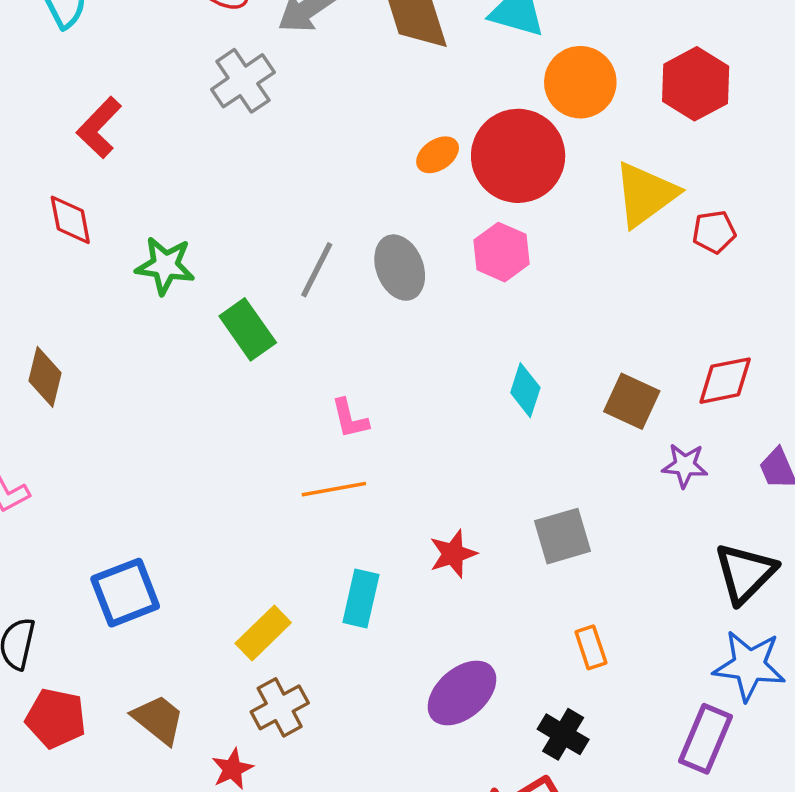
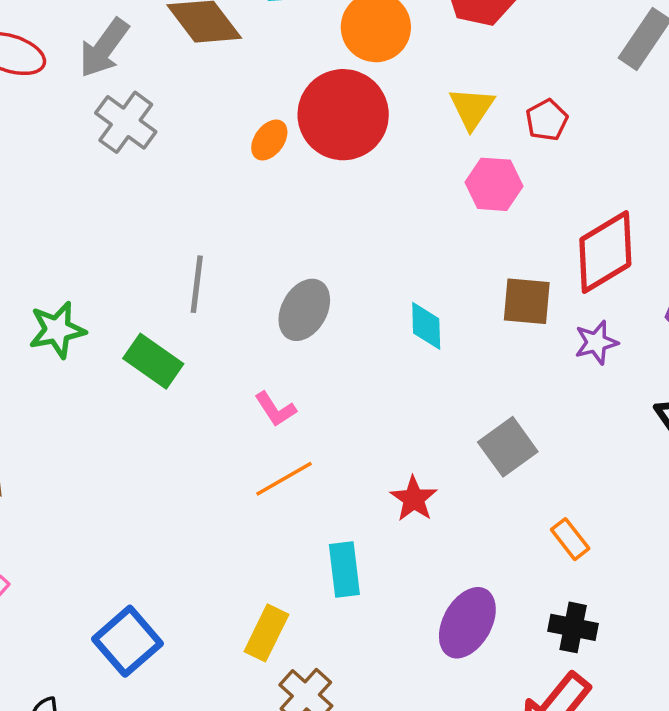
gray cross: (243, 81) -> (126, 122), moved
yellow triangle: (645, 194) -> (472, 108), size x0.7
pink hexagon: (501, 252) -> (494, 184), moved
gray ellipse: (400, 268) -> (304, 310), moved, turned 70
red diamond: (725, 381) -> (605, 252), size x1.4

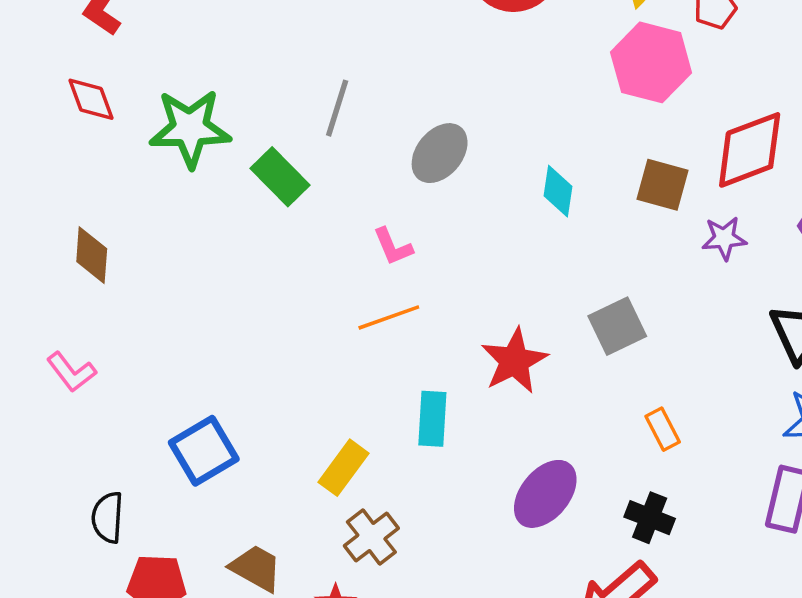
pink hexagon: (494, 184) -> (651, 62), size x1.4
green star: (57, 330) -> (190, 128), size x1.4
red star: (414, 499) -> (514, 361), size x1.4

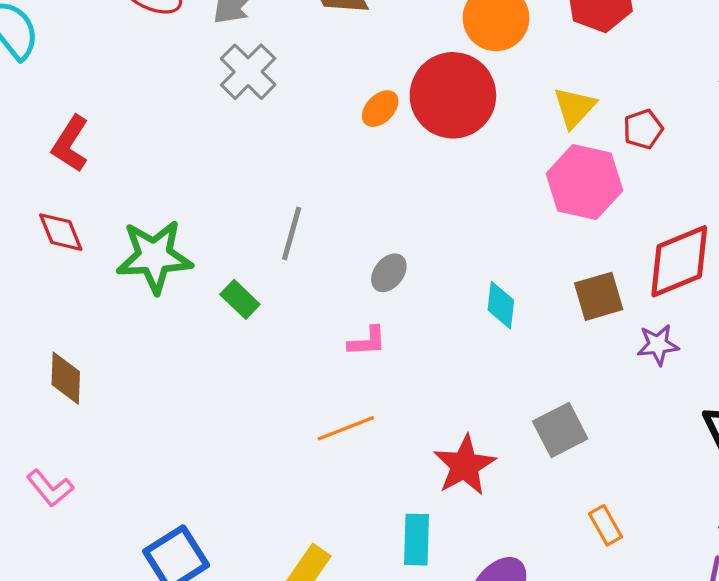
gray ellipse: (440, 153) -> (389, 273), size x0.7
green rectangle: (280, 177) -> (240, 299), size x0.7
brown square: (663, 185) -> (599, 296), turned -30
pink L-shape: (393, 247) -> (367, 341), moved, turned -69
cyan rectangle: (432, 419) -> (417, 540), moved

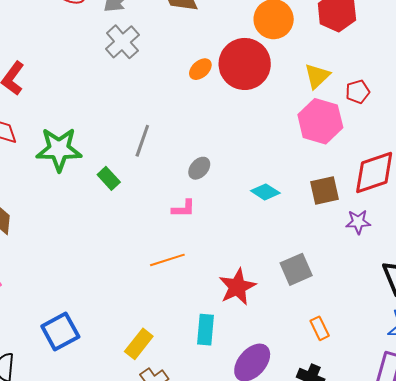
cyan diamond: (501, 305) -> (265, 192), turned -68

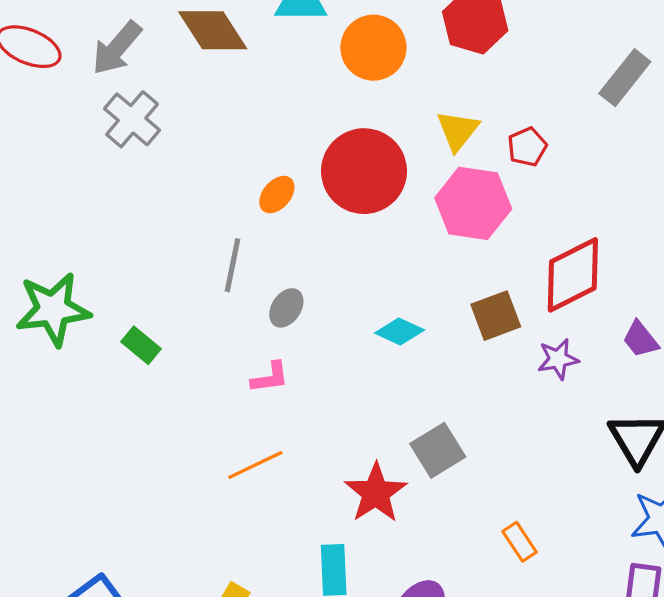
red circle: (245, 64) -> (364, 171), moved
orange ellipse: (200, 69) -> (277, 195), moved
gray line: (142, 141) -> (232, 265), moved
gray square: (296, 269) -> (438, 450), moved

